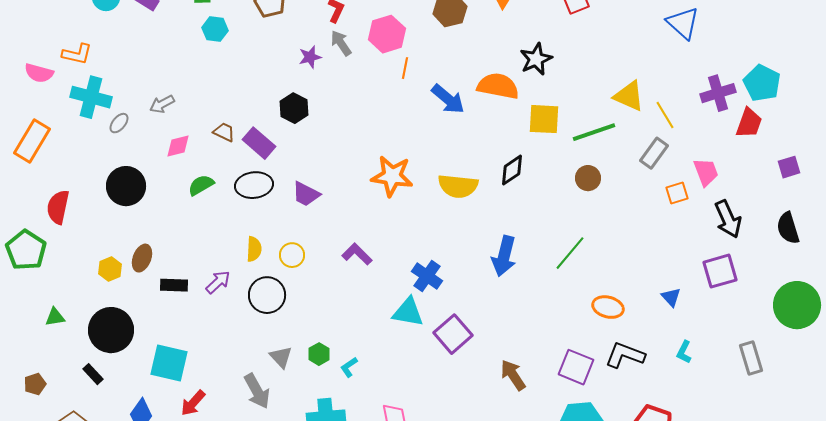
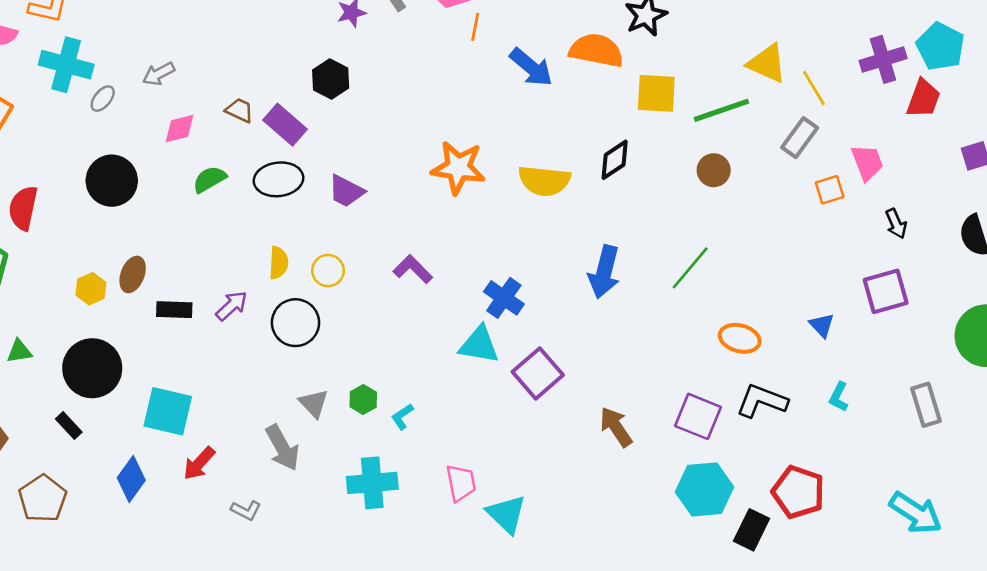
black arrow: (728, 219) -> (896, 224), size x0.6

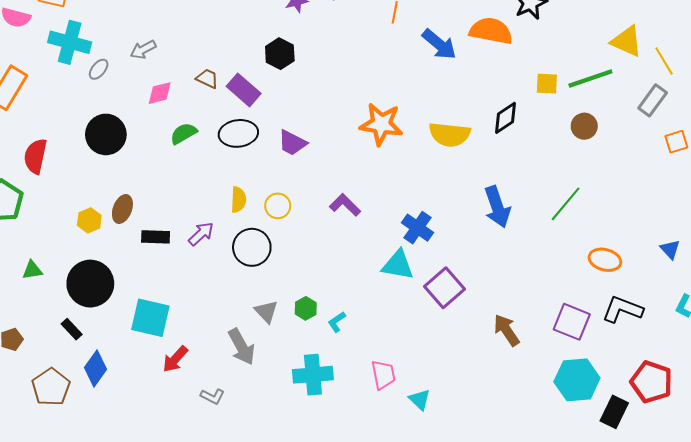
yellow square: (656, 93) -> (547, 84), moved, size x0.7
blue arrow: (604, 272) -> (497, 207), turned -33
blue diamond: (131, 479) -> (96, 368), moved
cyan triangle: (507, 514) -> (420, 400), size x0.7

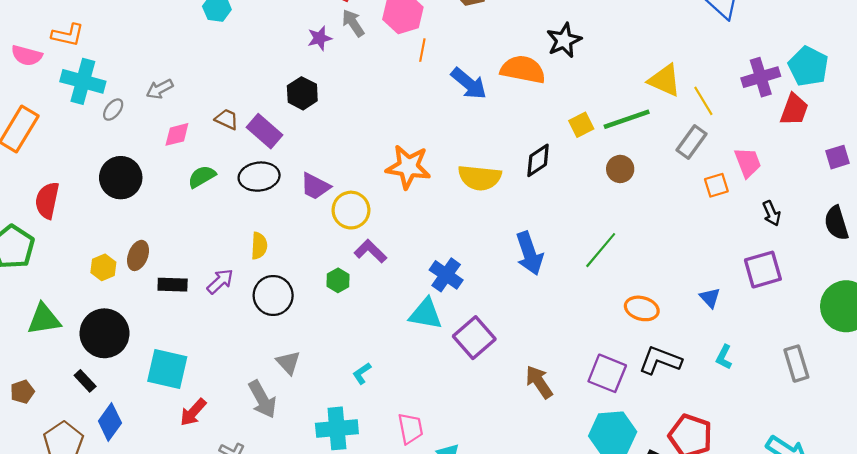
yellow square: (547, 84) -> (581, 125), turned -30
yellow circle: (278, 206) -> (351, 210), moved, size x1.4
green triangle: (32, 270) -> (44, 319), size x1.6
green hexagon: (306, 308) -> (338, 280), moved

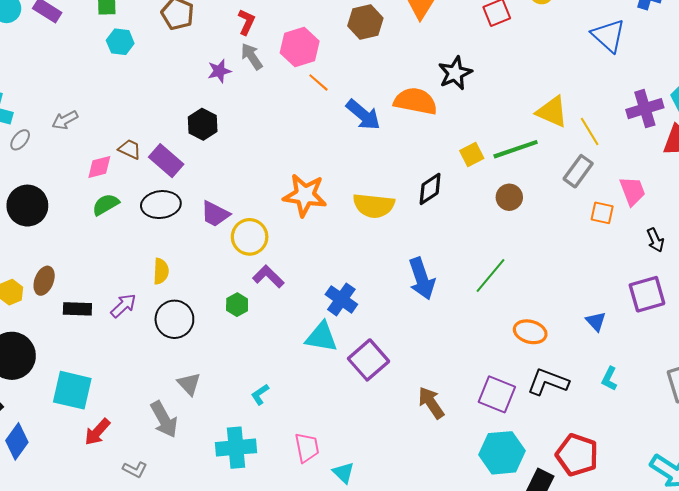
orange line: (422, 50) -> (318, 82), turned -60
pink diamond: (177, 134) -> (99, 167), moved
orange square: (716, 185) -> (602, 213), turned 30

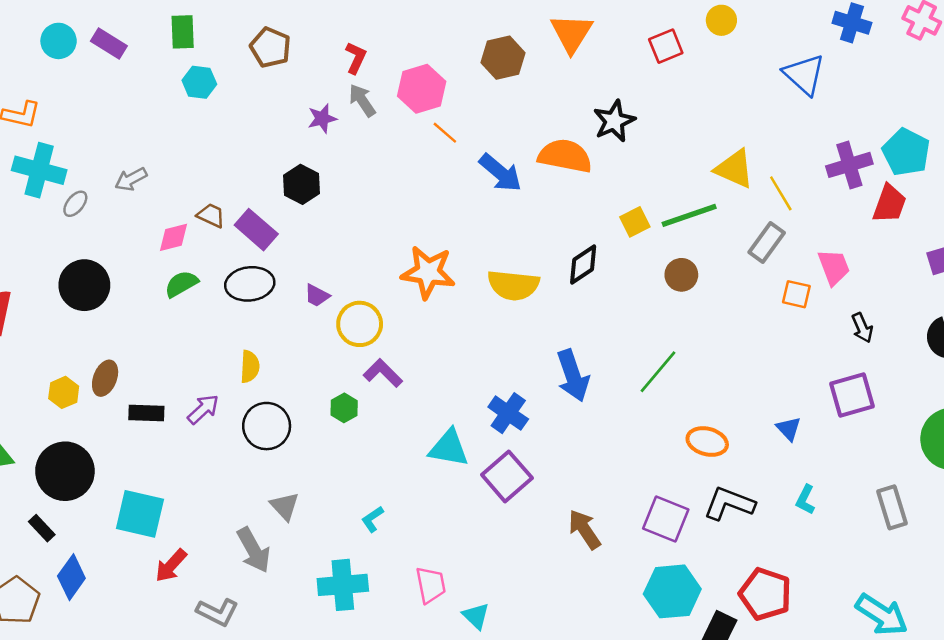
purple trapezoid: (215, 214) -> (317, 295), size x0.7
blue cross: (341, 299) -> (508, 413), moved
gray L-shape: (135, 469) -> (217, 612), size x1.4

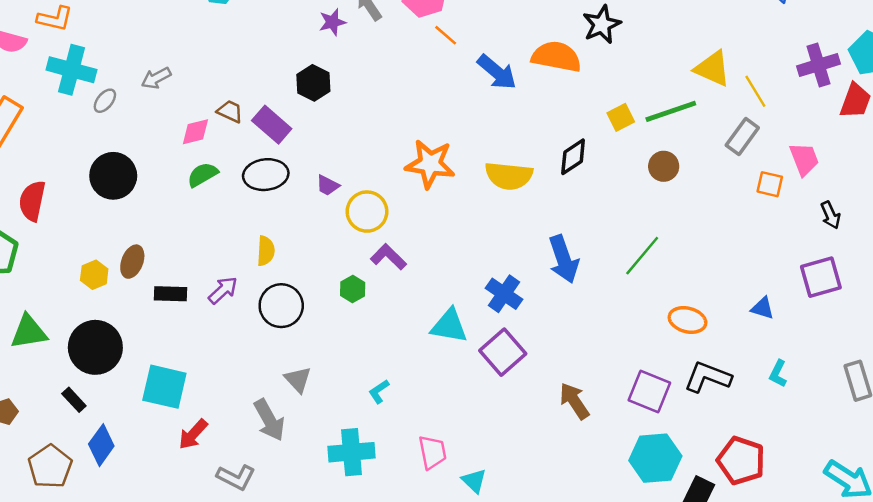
blue triangle: (789, 429) -> (763, 308), turned -30

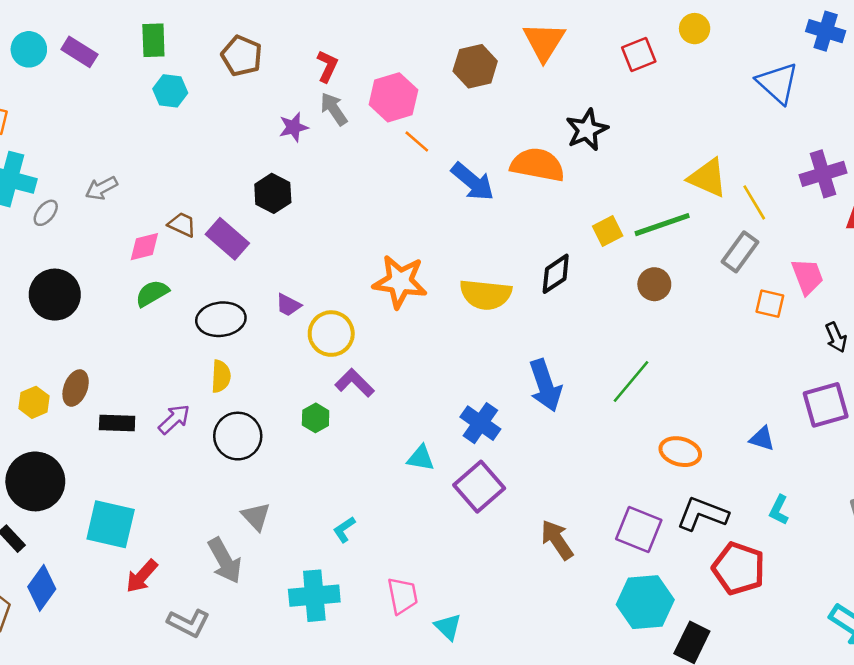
black ellipse: (266, 175) -> (221, 319), moved
cyan triangle: (449, 326) -> (421, 458), size x0.7
red pentagon: (741, 461) -> (739, 568), moved

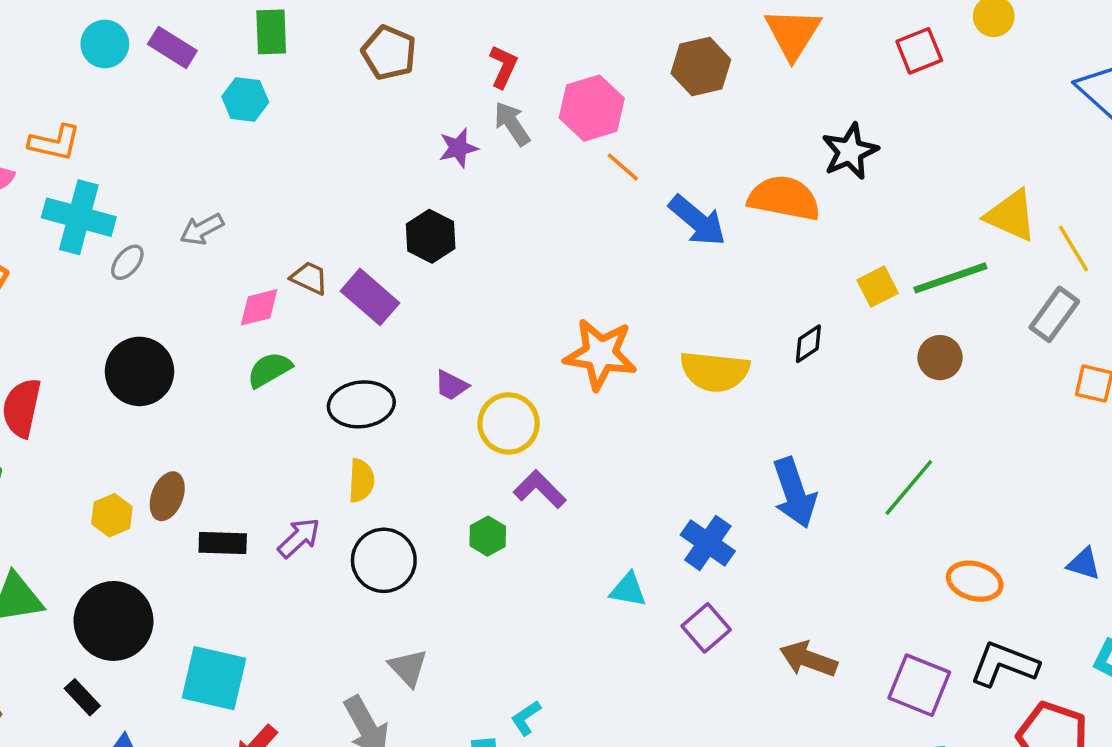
cyan hexagon: (170, 91) -> (245, 99), moved
black diamond: (556, 274) -> (808, 344), size x0.7
purple square: (479, 487) -> (706, 628), size x0.7
cyan L-shape: (344, 529) -> (526, 718), moved
brown arrow: (557, 540) -> (808, 659), moved, turned -36

